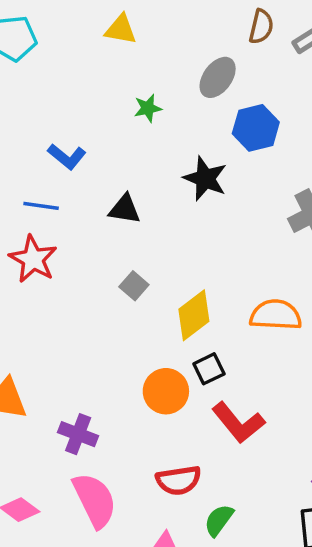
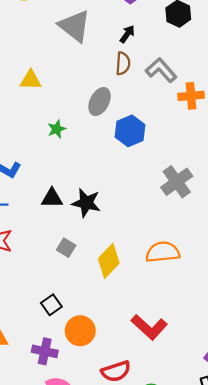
black star: (205, 179) -> (86, 203), moved
black square: (209, 369) -> (51, 305), moved
orange circle: (166, 391) -> (80, 331), moved

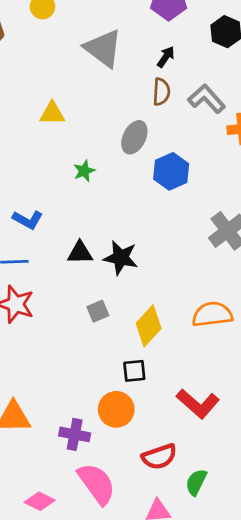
gray square: (66, 248) -> (98, 311), turned 36
black square: (51, 305) -> (134, 371), moved, turned 30

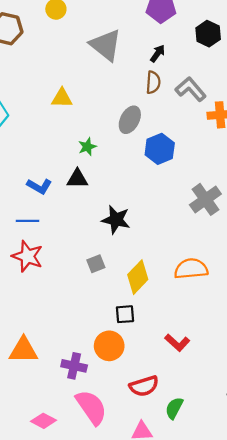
black triangle: (80, 253) -> (77, 179), moved
red L-shape: (198, 404) -> (177, 343), size x0.7

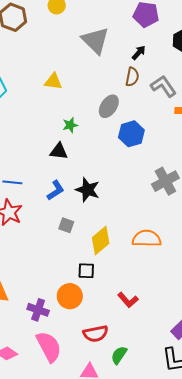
blue L-shape: (39, 186) -> (56, 190), moved, turned -70
gray square: (96, 264) -> (66, 225), turned 35

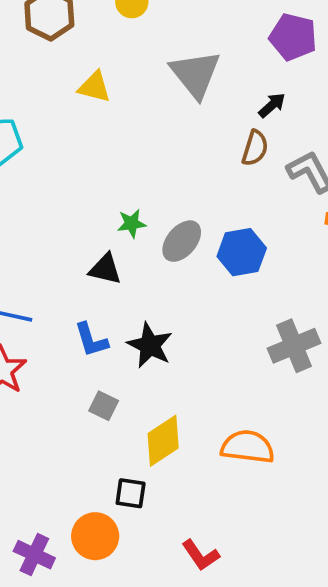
yellow triangle: (53, 81) -> (94, 87), moved
gray ellipse: (109, 106) -> (182, 241), moved
blue L-shape: (56, 190) -> (91, 340), turned 100

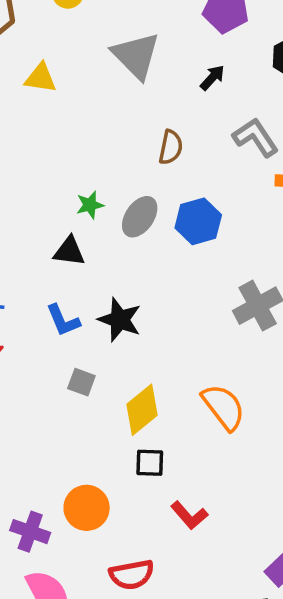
brown semicircle: (255, 148) -> (171, 147), moved
orange semicircle: (248, 447) -> (223, 407), turned 51
black square: (131, 493) -> (150, 463), moved

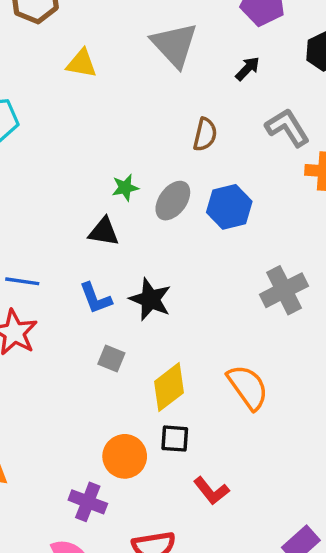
orange circle: (87, 508) -> (125, 456), moved
purple cross: (30, 532) -> (88, 502), moved

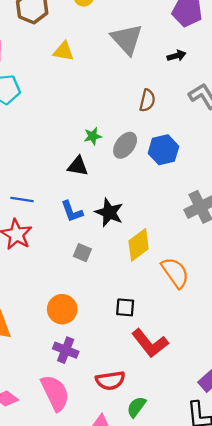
black arrow: (248, 69) -> (177, 56), turned 30
yellow diamond: (169, 387) -> (139, 245), moved
orange circle: (125, 456) -> (62, 309), moved
red L-shape: (211, 491) -> (150, 343), size x1.5

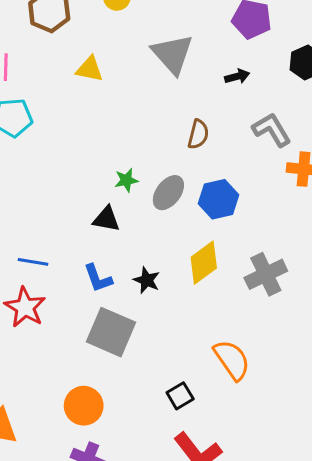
black star: (109, 212) -> (147, 280), size x0.7
yellow diamond: (139, 245) -> (204, 263), moved
gray square: (82, 253) -> (111, 332), size x2.0
black square: (125, 307) -> (180, 396), moved, turned -36

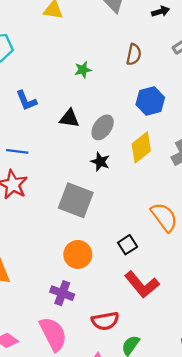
green star: (126, 180) -> (83, 70), moved
gray ellipse: (168, 193) -> (103, 127), moved
blue L-shape: (98, 278) -> (26, 101), moved
orange circle: (84, 406) -> (78, 254), moved

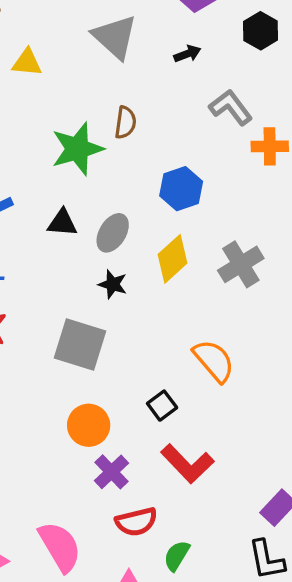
brown semicircle: (134, 54) -> (125, 122), moved
green star: (83, 70) -> (77, 149), size x2.0
purple cross: (62, 293) -> (112, 472), moved, turned 30

